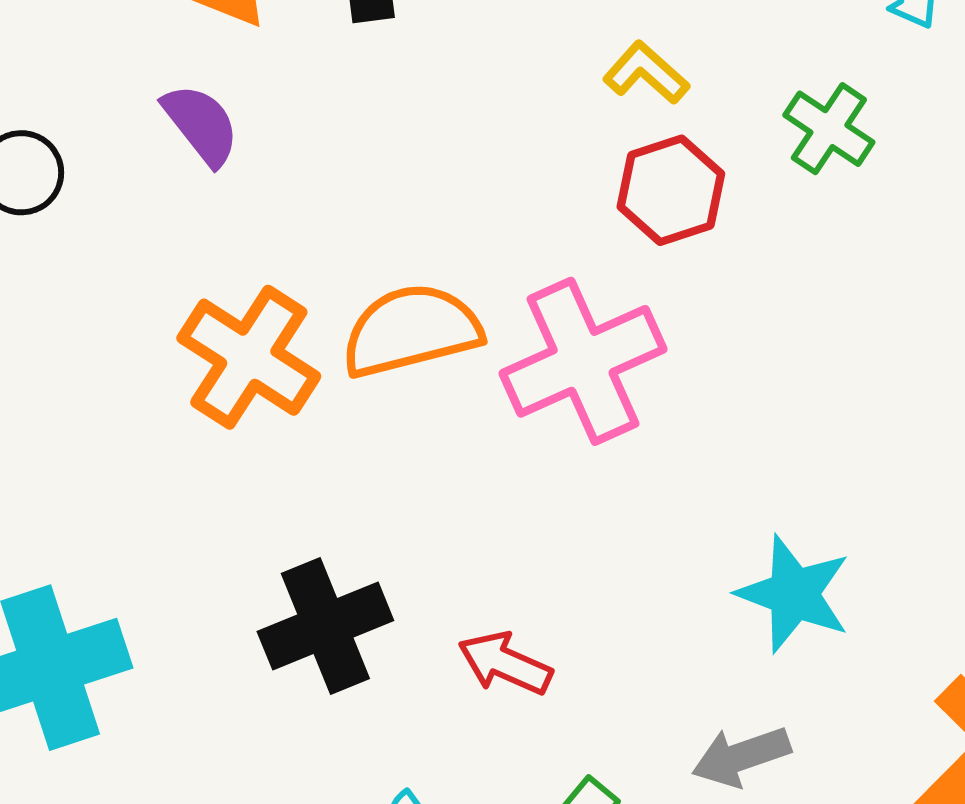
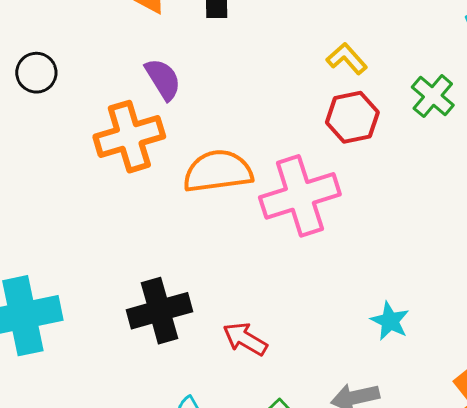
purple semicircle: (201, 124) -> (163, 79), moved
orange cross: (249, 357) -> (129, 137), moved, turned 34
cyan star: (794, 594) -> (390, 321), size x0.7

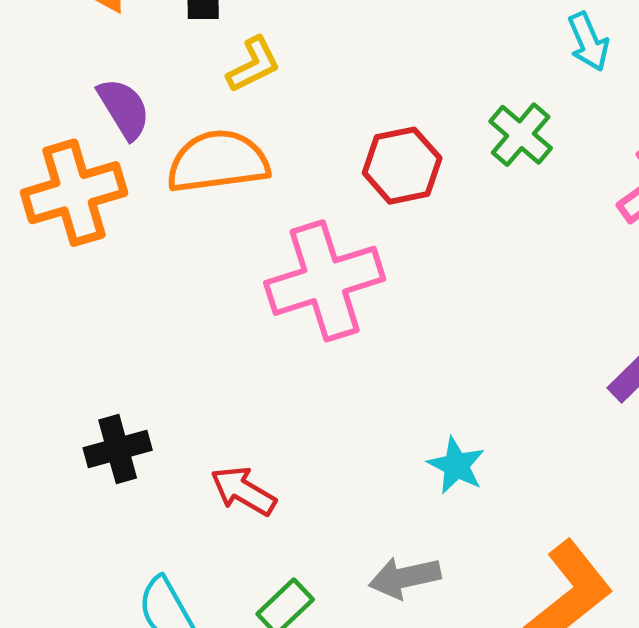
yellow L-shape: (347, 59) -> (253, 65), moved, turned 105
orange semicircle: (218, 171) -> (218, 162), moved
black cross: (160, 311) -> (118, 449), size x0.7

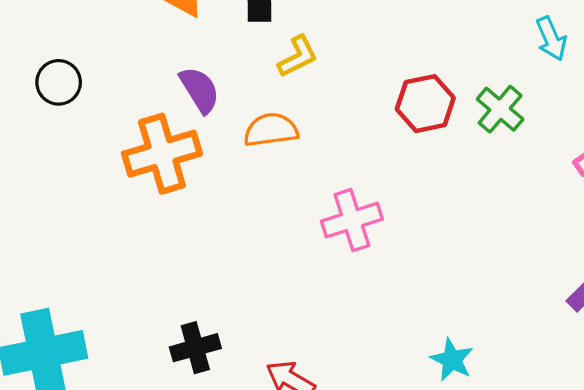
orange semicircle: (218, 162) -> (271, 130), size x0.7
red hexagon: (402, 166) -> (425, 104), moved
pink cross: (325, 281) -> (352, 220), size x0.7

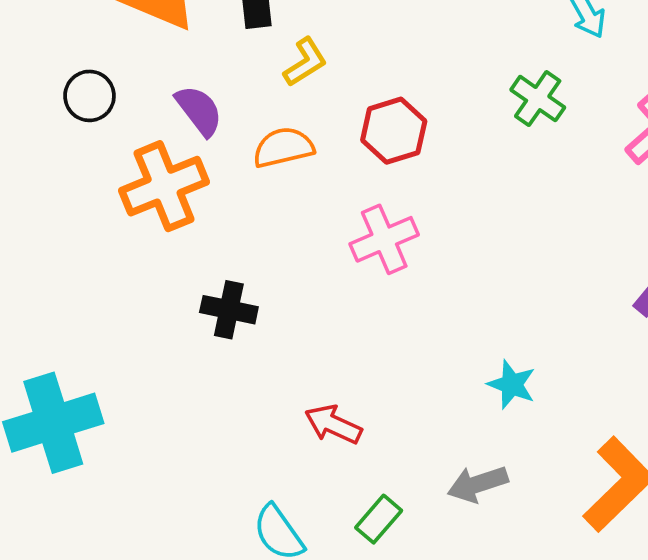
black circle: (59, 82) -> (89, 96), moved
red hexagon: (425, 104) -> (394, 131), moved
black cross: (195, 348) -> (229, 310), moved, turned 33

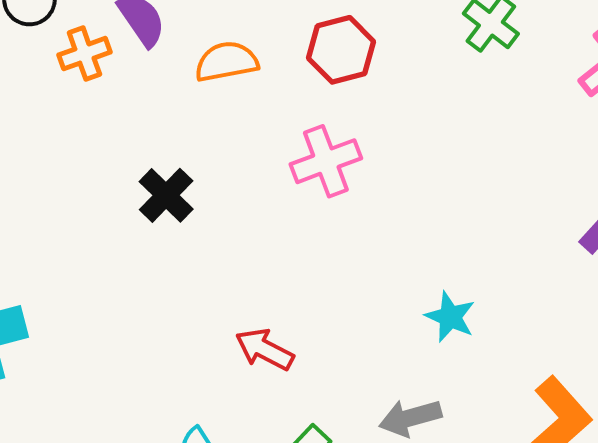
orange cross: (164, 186) -> (84, 54), moved, size x0.6
black cross: (229, 310) -> (166, 195), moved, turned 30

